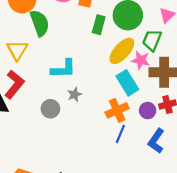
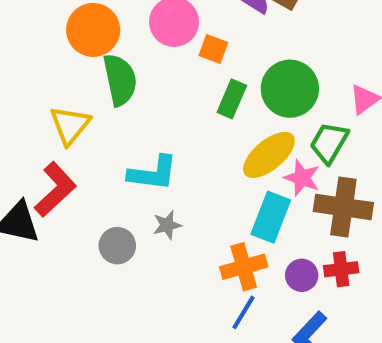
cyan rectangle: (127, 83) -> (271, 217), turned 45

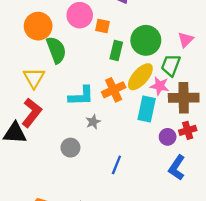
gray circle: (117, 246) -> (70, 148), moved
orange cross: (244, 267) -> (114, 90), moved
blue line: (244, 312) -> (116, 165), moved

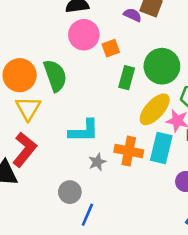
orange circle: (38, 26) -> (20, 75), moved
orange square: (102, 26) -> (111, 48), turned -32
orange cross: (114, 90) -> (129, 151), moved, turned 35
blue line: (116, 165) -> (87, 215), moved

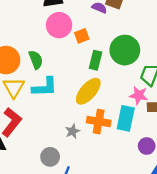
green semicircle: (55, 76) -> (36, 60), size x0.7
yellow ellipse: (155, 109) -> (88, 91), moved
cyan L-shape: (84, 131) -> (45, 87), moved

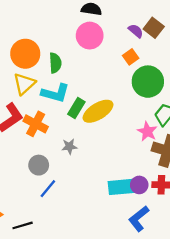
orange square: (82, 36) -> (131, 57), moved, turned -32
green rectangle: (96, 60) -> (76, 108), moved
cyan rectangle: (126, 118) -> (121, 187), moved, turned 55
orange cross: (99, 122) -> (36, 124), moved

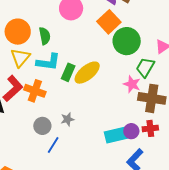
orange square: (131, 57) -> (109, 22), size x1.6
gray star: (69, 146) -> (67, 119), moved

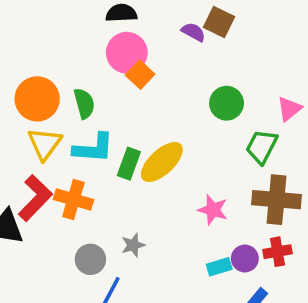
orange square: (109, 22) -> (140, 75), moved, size x0.7
green circle: (127, 41) -> (227, 103), size x0.7
pink star: (132, 84) -> (213, 210), moved
cyan rectangle: (116, 135) -> (219, 267), size x0.6

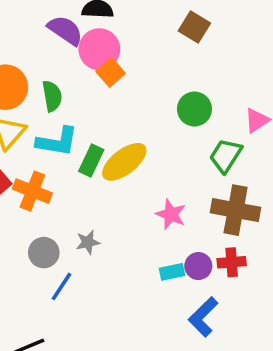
purple semicircle: (193, 32) -> (65, 30), moved, size x1.5

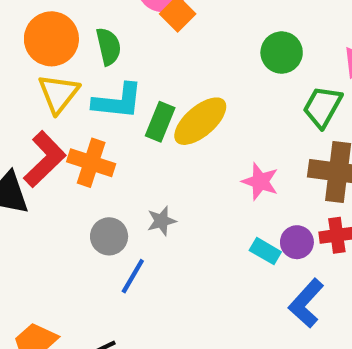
cyan rectangle: (172, 272) -> (265, 251), turned 45

